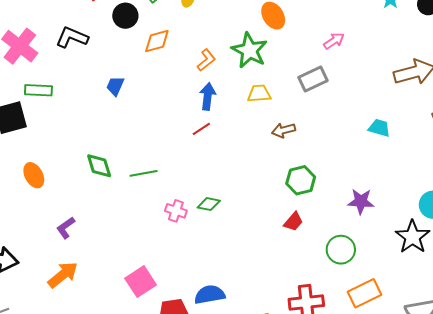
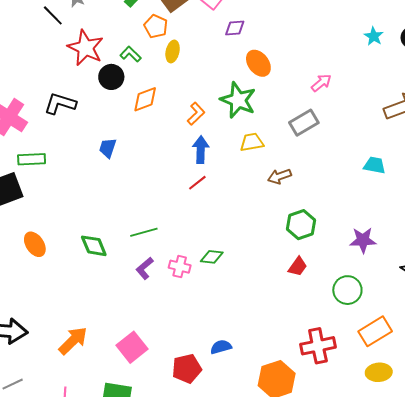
green diamond: (99, 166) -> (94, 246), moved
purple L-shape: (66, 228) -> (145, 268), moved
pink square: (141, 282) -> (132, 347), moved
blue semicircle: (210, 295) -> (221, 347), size x0.7

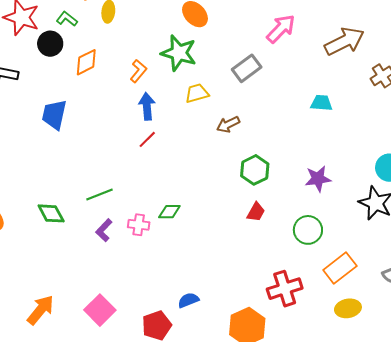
pink arrow: (321, 83) -> (281, 29), moved, size x1.5
blue trapezoid: (108, 148) -> (54, 115), size x1.5

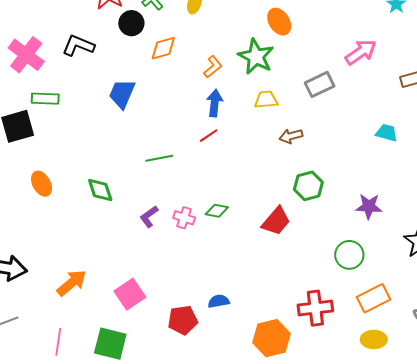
green line: (99, 194) -> (159, 158), moved
red trapezoid: (256, 212) -> (276, 221), moved, size x1.5

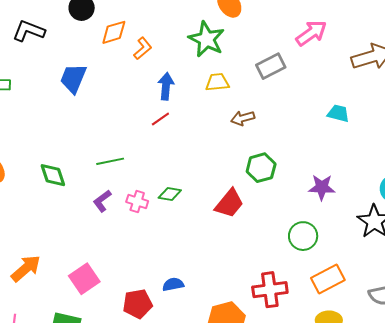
orange L-shape: (213, 67) -> (143, 48), moved
green line: (159, 158) -> (110, 161), moved

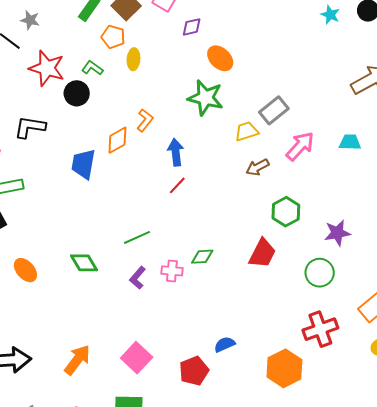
orange diamond: (114, 32) -> (117, 140), moved
pink arrow: (311, 33) -> (300, 146), moved
yellow trapezoid: (217, 82) -> (246, 131), moved
purple star: (322, 187) -> (337, 233), moved
green circle: (303, 236) -> (320, 273), moved

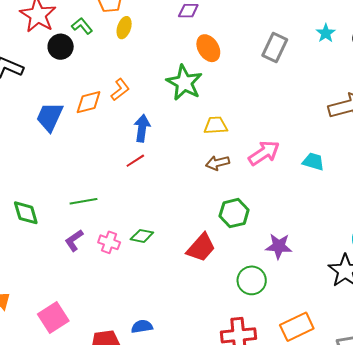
gray rectangle: (274, 110) -> (275, 48), moved, turned -40

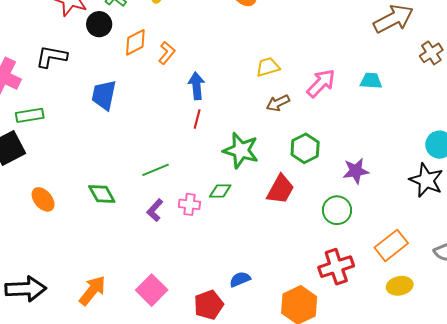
green star: (184, 83) -> (241, 150), moved
orange diamond: (89, 102) -> (135, 42), moved
red line: (135, 161) -> (197, 119), turned -30

